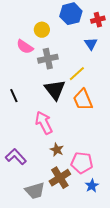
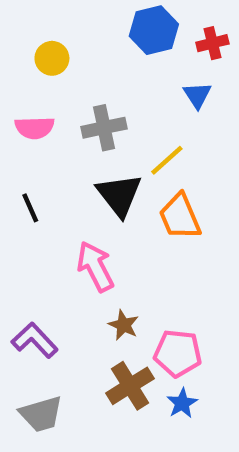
yellow circle: (42, 30) -> (52, 58), moved
pink semicircle: (25, 47) -> (35, 128), moved, turned -36
blue star: (92, 186) -> (182, 403), moved
gray trapezoid: (35, 191) -> (41, 414), moved

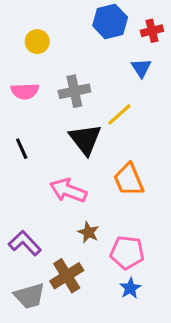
orange trapezoid: (180, 217) -> (129, 180), moved
pink arrow: (95, 267) -> (68, 190), turned -42
brown cross: (130, 386) -> (67, 276), moved

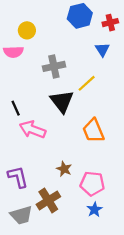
pink semicircle: (25, 91) -> (13, 52), moved
pink arrow: (68, 190) -> (33, 130), moved
purple L-shape: (25, 243) -> (18, 177), turned 30

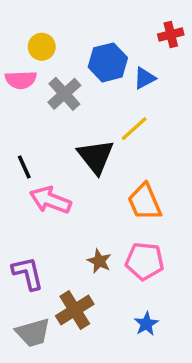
blue hexagon: (80, 16) -> (108, 62), moved
blue triangle: (102, 50) -> (145, 78), moved, turned 35
gray cross: (54, 66) -> (64, 94), moved, turned -30
pink pentagon: (92, 184) -> (145, 261), moved

